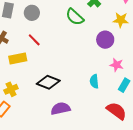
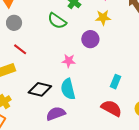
pink star: (117, 65) -> (69, 61), moved
cyan semicircle: (94, 81) -> (68, 89), moved, size x1.5

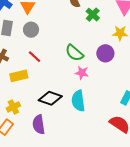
green semicircle: (57, 21) -> (74, 53), moved
purple semicircle: (56, 114) -> (39, 125), moved, turned -84

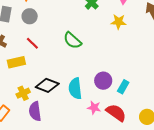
purple circle: (105, 53) -> (103, 81), moved
pink star: (82, 73) -> (94, 108), moved
yellow cross: (13, 107) -> (23, 93), moved

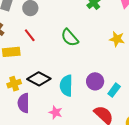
yellow star: (119, 22) -> (117, 39), moved
pink star: (94, 108) -> (56, 112), moved

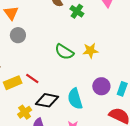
red line: (30, 35) -> (32, 78), moved
yellow star: (117, 39) -> (90, 51), moved

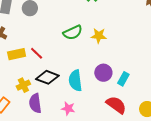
green semicircle: (64, 52) -> (73, 32), turned -66

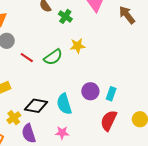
yellow star: (99, 36) -> (77, 46), moved
red line: (37, 53) -> (27, 58), moved
red semicircle: (116, 105) -> (109, 121), turned -90

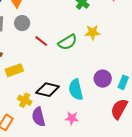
yellow cross: (14, 118) -> (25, 100), turned -32

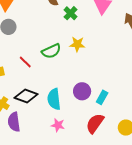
red line: (41, 41) -> (25, 62), moved
pink star: (72, 118) -> (58, 125), moved

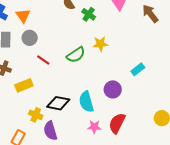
red line: (25, 62) -> (43, 60), moved
cyan rectangle: (102, 97) -> (138, 69), moved, turned 32
red semicircle: (95, 123) -> (117, 123), moved

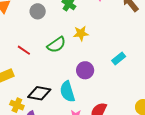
gray circle: (30, 38) -> (38, 11), moved
purple circle: (113, 89) -> (85, 70), moved

